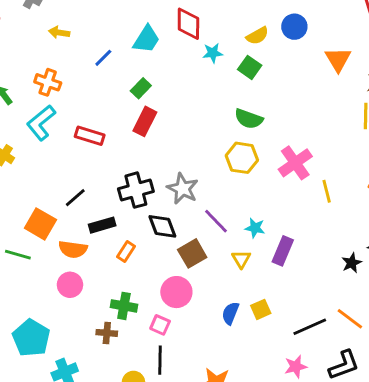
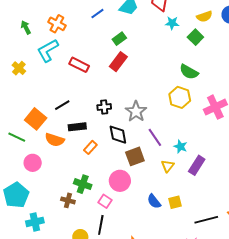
black cross: (136, 190) -> (104, 107), size x0.6
pink circle: (70, 285) -> (33, 163), moved
blue semicircle: (230, 313) -> (154, 201), turned -70

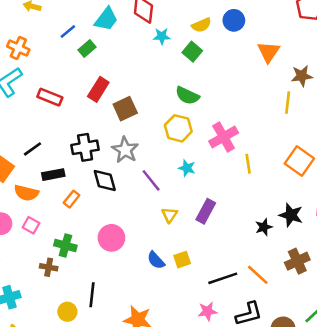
green rectangle: (119, 39) -> (87, 48), moved
black cross: (104, 107) -> (85, 147), size x1.5
cyan star: (180, 147) -> (187, 168), moved
brown square: (135, 156) -> (125, 109), moved
pink square: (105, 201) -> (31, 225), moved

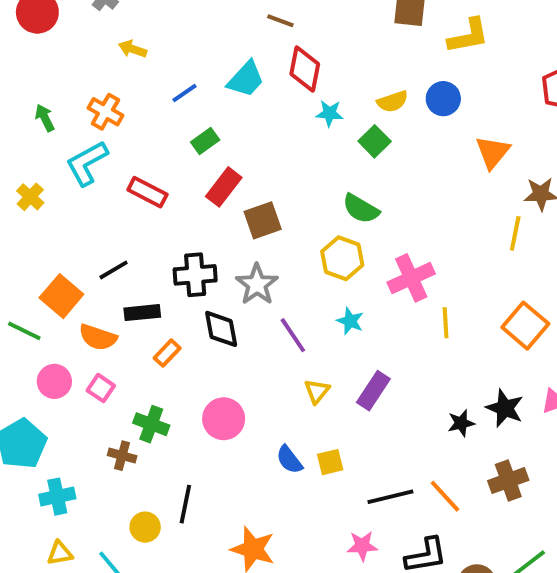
green rectangle: (87, 48) -> (205, 141), moved

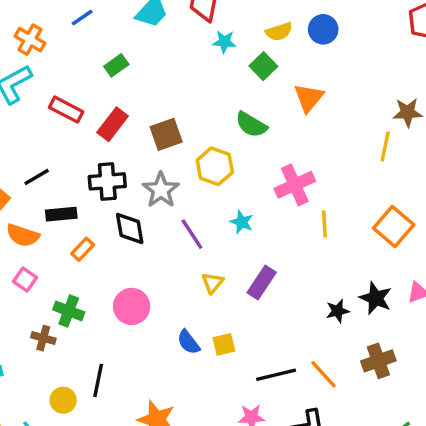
blue line: (185, 93) -> (82, 18), moved
orange triangle: (493, 152) -> (309, 98), moved
red rectangle: (224, 187) -> (113, 124), moved
yellow hexagon: (342, 258) -> (215, 166), moved

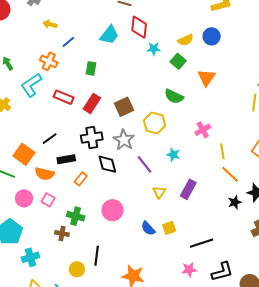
orange cross: (30, 40) -> (49, 61), moved
green rectangle: (116, 65) -> (91, 68), turned -40
pink cross: (295, 185) -> (203, 130), size x0.7
orange line: (323, 374) -> (230, 174), moved

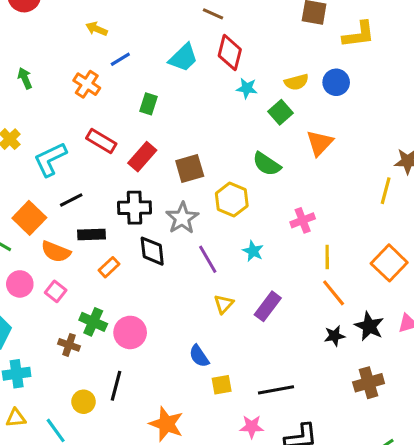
cyan L-shape: (31, 85) -> (50, 159), moved
pink circle: (113, 210) -> (130, 332), moved
yellow square: (169, 228) -> (222, 385), moved

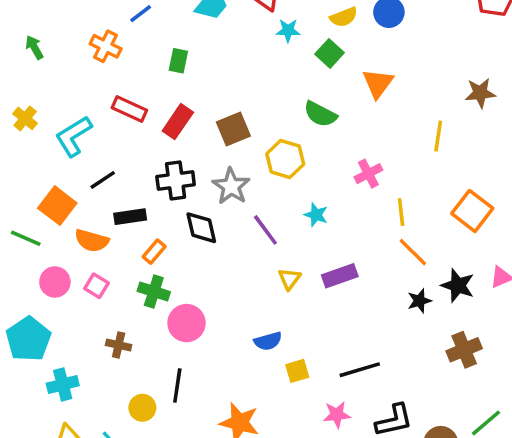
yellow line: (386, 191) -> (438, 136), moved
purple rectangle: (268, 306) -> (340, 276), turned 40
green cross: (93, 322) -> (154, 292), moved
blue semicircle: (199, 356) -> (268, 341), turned -65

